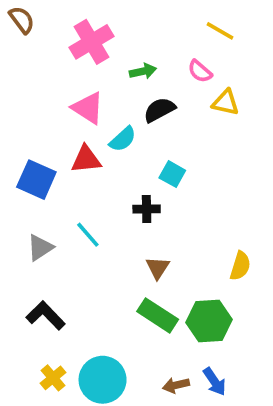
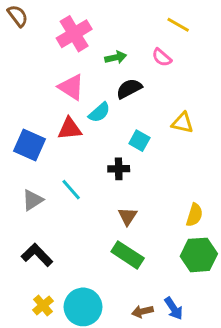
yellow triangle: (226, 102) -> (183, 123), moved
green hexagon: (209, 321) -> (199, 255), moved

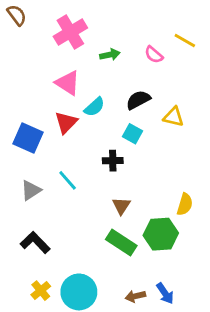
yellow line: (178, 25) -> (185, 41), moved
black semicircle: (129, 89) -> (138, 100), moved
red triangle: (70, 129) -> (66, 122), turned -40
green hexagon: (199, 255) -> (161, 234), moved

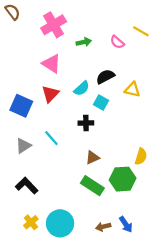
cyan semicircle: (94, 107) -> (82, 88), moved
brown triangle: (121, 206) -> (92, 158), turned 32

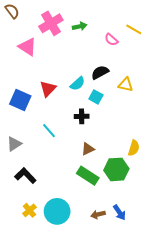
green arrow: (84, 42) -> (80, 26), moved
pink triangle: (51, 64) -> (27, 47), moved
gray triangle: (23, 146) -> (14, 144), moved

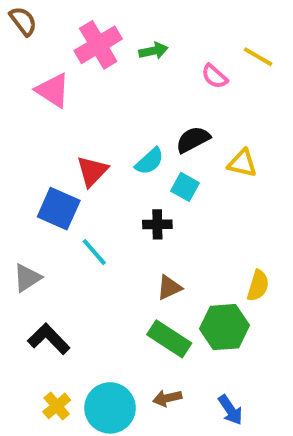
blue square: (20, 100) -> (59, 209), moved
brown arrow: (98, 214) -> (167, 398), moved

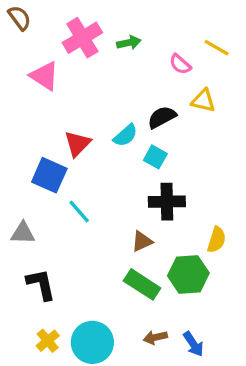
yellow triangle: (242, 163) -> (203, 101), moved
black cross: (157, 224) -> (167, 202), moved, size x1.5
gray triangle: (27, 278) -> (23, 233), turned 35
black L-shape: (49, 339) -> (41, 284), turned 32
brown arrow: (167, 398) -> (155, 337), moved

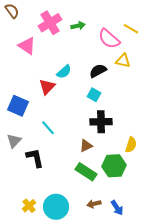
pink semicircle: (180, 64) -> (109, 39), size x1.6
cyan semicircle: (125, 135) -> (64, 72), moved
blue square: (49, 175) -> (18, 106), moved
gray triangle: (23, 233) -> (14, 141), turned -49
black L-shape: (41, 284) -> (35, 158), moved

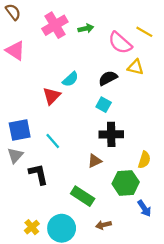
pink triangle: (27, 46) -> (15, 51), moved
blue square: (18, 106) -> (20, 130), moved, turned -35
green rectangle: (86, 172) -> (83, 196), moved
blue arrow: (117, 208) -> (144, 208), moved

